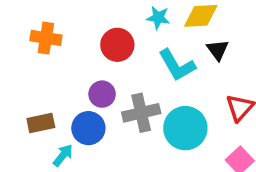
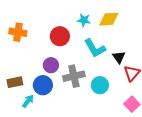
black triangle: (218, 50) -> (119, 57), moved
cyan circle: (185, 128) -> (100, 85), size x0.7

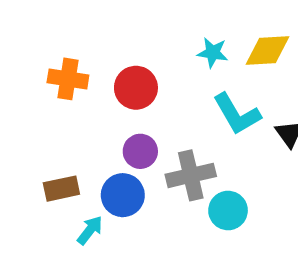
red circle: (60, 36) -> (136, 88), moved
cyan circle: (100, 85) -> (228, 210), moved

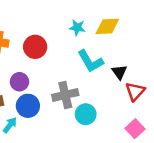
purple circle: (140, 151) -> (19, 82), moved

